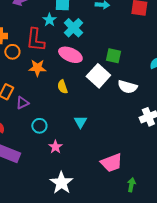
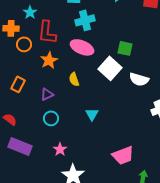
cyan star: (49, 20) -> (30, 12), moved
cyan cross: (73, 28) -> (85, 20), turned 30
orange star: (37, 68) -> (49, 60), turned -30
purple triangle: (22, 103) -> (47, 94), moved
pink star: (55, 147) -> (60, 149), moved

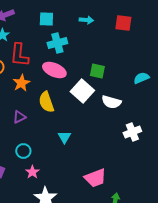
yellow semicircle: (74, 79) -> (46, 102), size x1.5
cyan circle: (51, 118) -> (23, 151), moved

